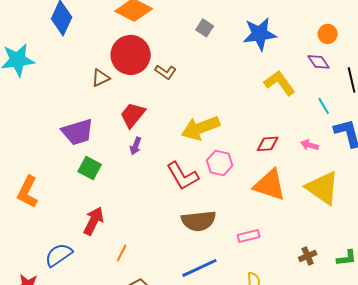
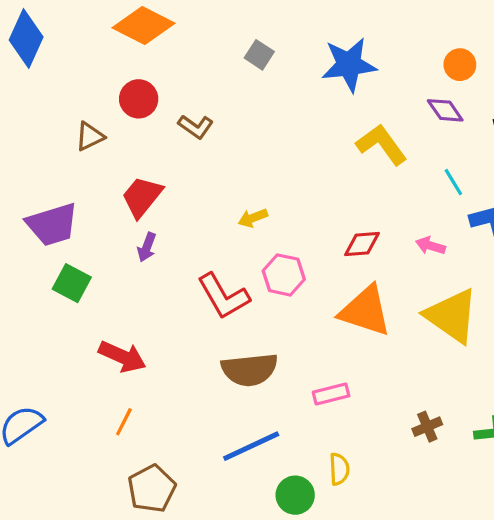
red circle: (131, 55) -> (139, 99), size x0.6
yellow arrow: (201, 128) -> (253, 218), size x0.5
red arrow: (94, 221) -> (122, 357), moved, turned 88

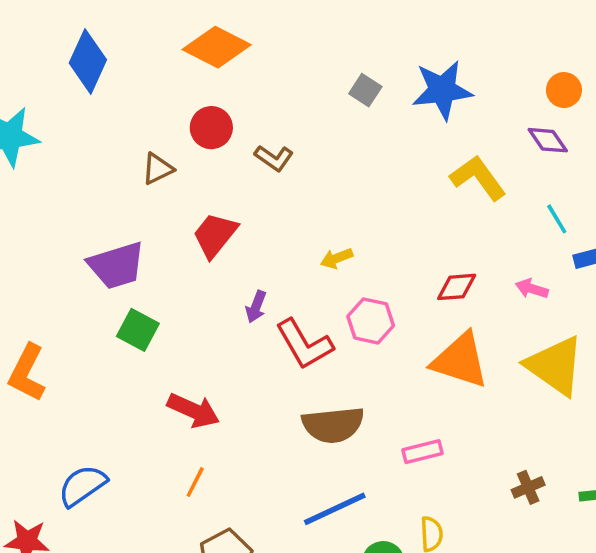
gray square: (259, 55) -> (365, 90), moved
purple arrow: (147, 247) -> (256, 307), moved

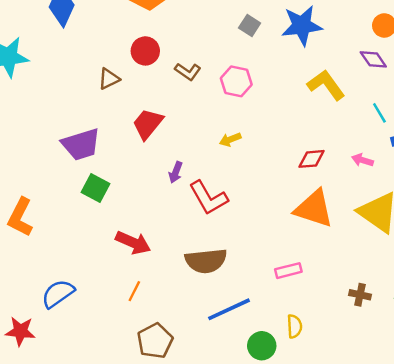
pink hexagon: (371, 321) -> (236, 81), moved
brown semicircle: (333, 425) -> (206, 261), moved
brown cross: (528, 487) -> (360, 295), turned 35

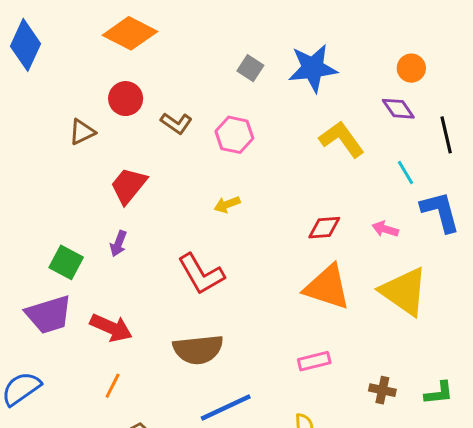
purple trapezoid: (81, 144) -> (49, 315), moved
purple arrow: (176, 172) -> (118, 244), moved
pink rectangle: (288, 271) -> (314, 361), moved

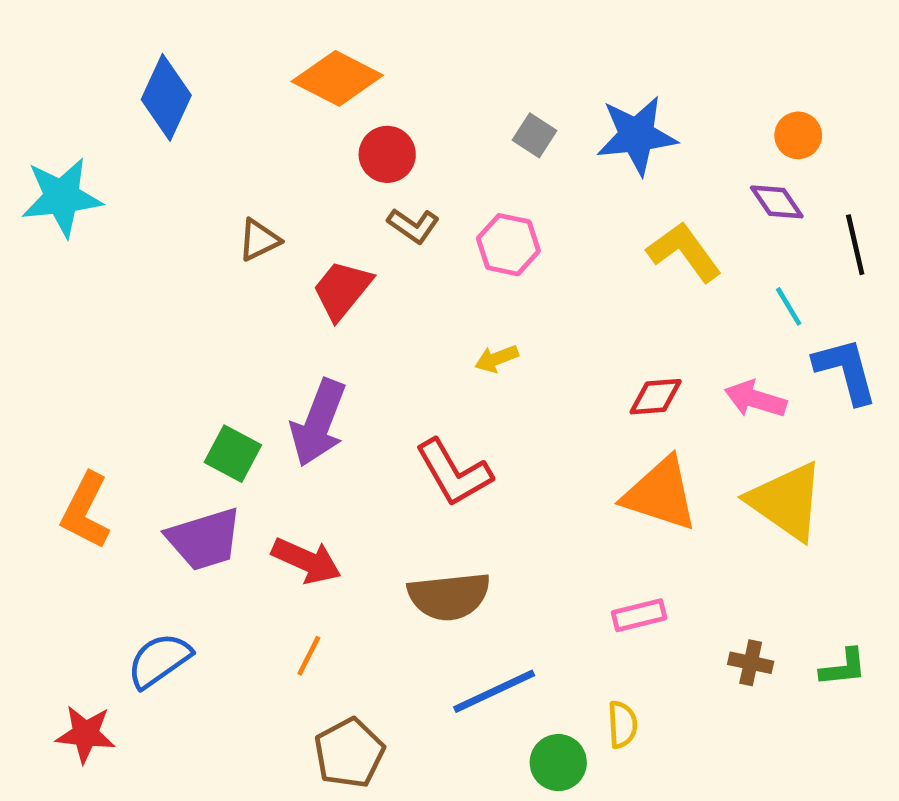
red circle: (126, 99) -> (387, 154), moved
red trapezoid: (129, 186) -> (342, 290), moved
pink arrow: (385, 229) -> (755, 399), size x1.4
purple arrow: (118, 244) -> (318, 423), size x2.0

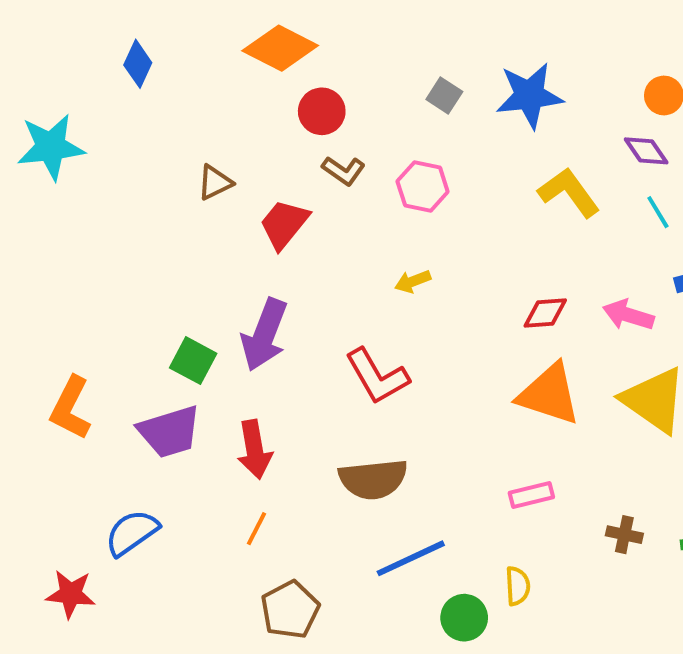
blue diamond: (166, 97) -> (138, 64), size x0.7
cyan line: (789, 306) -> (658, 212), moved
red arrow: (306, 561) -> (254, 450), turned 56

